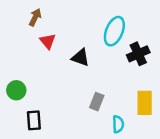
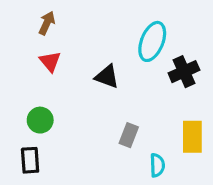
red triangle: (48, 41) -> (50, 62), moved
green circle: (16, 90) -> (40, 120), moved
black rectangle: (34, 120) -> (30, 160), moved

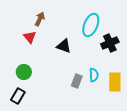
brown arrow: (47, 23) -> (40, 19), moved
black rectangle: (30, 160) -> (18, 96), turned 35
cyan semicircle: (157, 165) -> (94, 75), moved

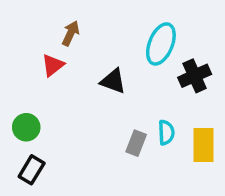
red triangle: (30, 37) -> (53, 65), turned 32
green circle: (24, 72) -> (26, 127), moved

